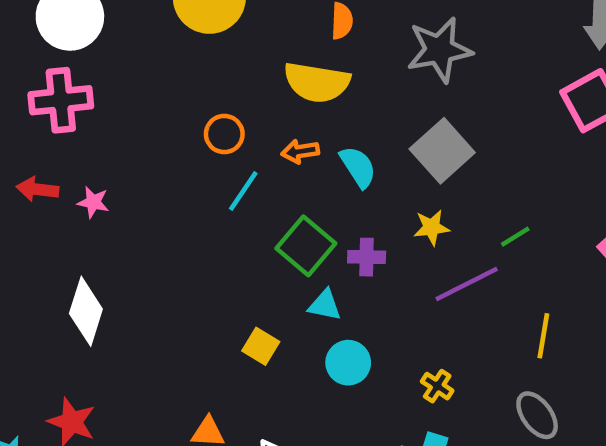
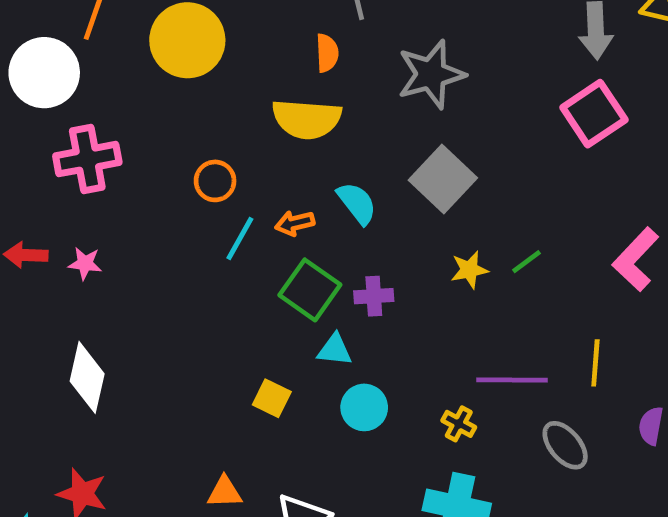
pink cross: (61, 100) -> (87, 159), moved
orange arrow: (300, 151) -> (295, 223), moved
yellow star: (432, 227) -> (469, 270), moved
purple line: (467, 284) -> (512, 380), moved, turned 32
yellow line: (543, 336) -> (595, 363), moved

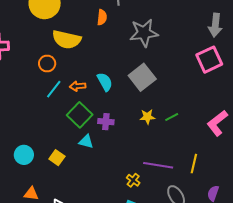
yellow semicircle: (307, 119) -> (67, 40), moved
cyan circle: (364, 407) -> (24, 155), moved

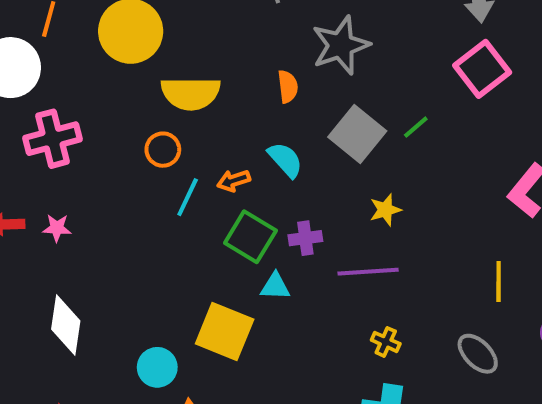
orange semicircle: (102, 17) -> (288, 87), moved
green line: (172, 117) -> (416, 127), moved
cyan circle: (24, 155) -> (157, 367), moved
yellow square: (57, 158) -> (225, 332), size x1.8
purple line: (158, 165) -> (368, 272), moved

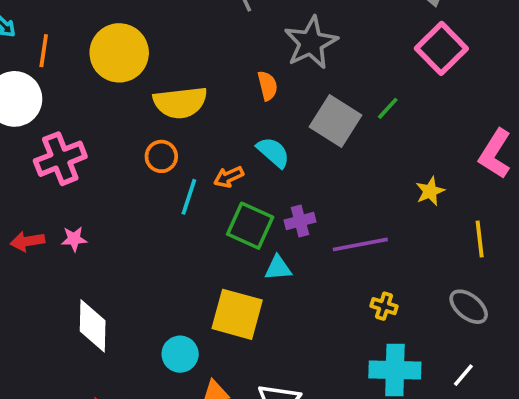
yellow star: (385, 210) -> (430, 191), moved

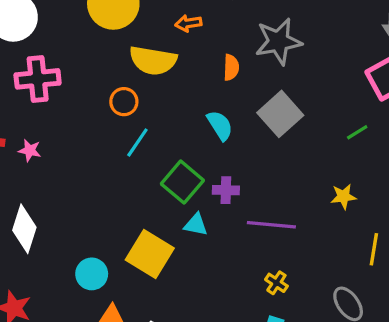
green line: (388, 108) -> (357, 132), moved
orange arrow: (229, 177) -> (188, 23), moved

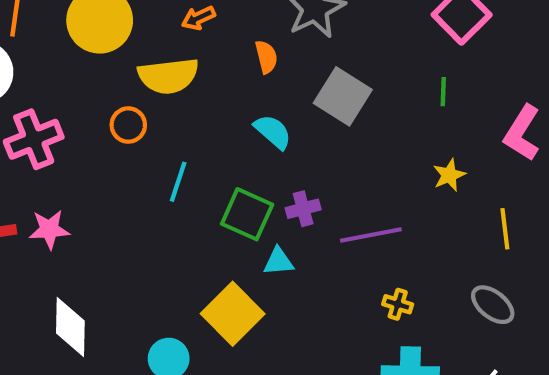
orange circle: (124, 102) -> (128, 125), moved
green line: (357, 132) -> (443, 92), turned -40
pink star: (30, 150) -> (49, 229), size x1.4
yellow square: (150, 254) -> (233, 314), turned 30

